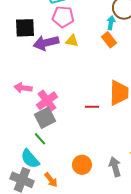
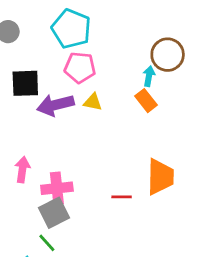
pink arrow: (23, 88) -> (22, 170), turned 90
pink cross: (47, 101) -> (57, 188), turned 30

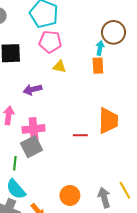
orange rectangle: (146, 101) -> (98, 66), turned 35
purple arrow: (55, 105) -> (32, 89), moved, size x0.7
green line: (47, 243) -> (15, 163), moved, turned 48

